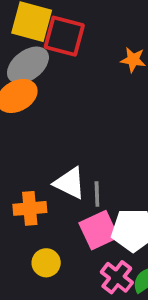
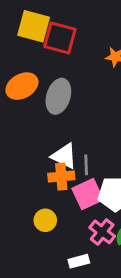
gray ellipse: (28, 65) -> (58, 96), moved, turned -36
orange cross: (30, 208) -> (61, 177), moved

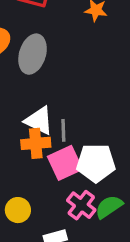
yellow circle: (45, 220) -> (18, 210), moved

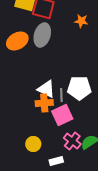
gray ellipse: (33, 54) -> (42, 35), moved
white pentagon: (96, 163) -> (79, 88), moved

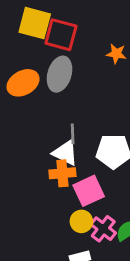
gray line: (61, 95) -> (73, 134), moved
yellow circle: (33, 144) -> (81, 221), moved

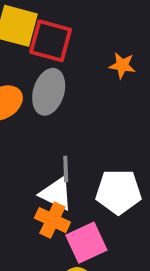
orange cross: (62, 173) -> (52, 220), turned 30

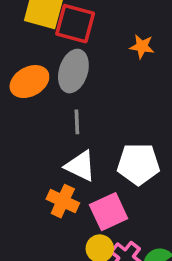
gray line: (66, 169) -> (77, 122), moved
orange cross: (52, 220) -> (63, 201), moved

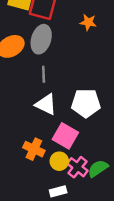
orange cross: (63, 201) -> (34, 149), moved
pink square: (109, 212) -> (65, 136), turned -35

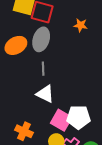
white pentagon: (86, 103) -> (78, 117), moved
orange cross: (34, 149) -> (24, 131), moved

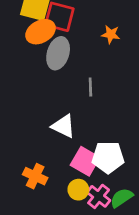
orange ellipse: (16, 45) -> (41, 32), moved
gray line: (43, 69) -> (90, 87), moved

